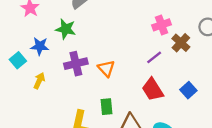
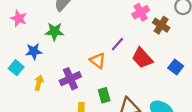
purple line: (154, 57) -> (117, 44), moved
purple cross: (76, 64) -> (70, 79), moved
red trapezoid: (153, 89) -> (142, 58), moved

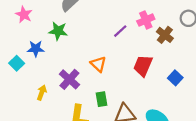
purple line: (117, 44) -> (120, 31), moved
red trapezoid: (142, 58) -> (143, 66), turned 60
purple cross: (70, 79) -> (69, 79), turned -30
yellow arrow: (39, 83) -> (42, 93), moved

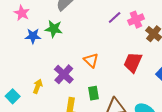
purple line: (120, 31) -> (115, 18), moved
blue star: (36, 49) -> (33, 36), moved
cyan square: (17, 63) -> (13, 96), moved

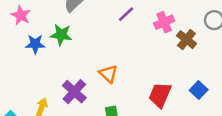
purple line: (115, 18) -> (126, 14), moved
red trapezoid: (133, 62) -> (160, 95), moved

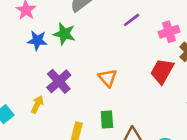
purple cross: (74, 92) -> (59, 81), moved
red trapezoid: (160, 95) -> (162, 71), moved

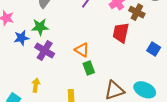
purple cross: (59, 81) -> (45, 51), moved
green rectangle: (107, 119) -> (89, 68), moved

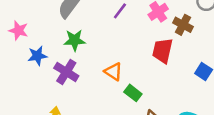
green star: (40, 27) -> (75, 40), moved
green rectangle: (89, 68) -> (133, 93), moved, turned -32

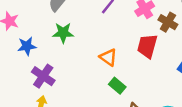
purple cross: (66, 72) -> (43, 76), moved
orange triangle: (113, 72) -> (108, 57), moved

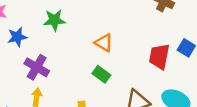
red trapezoid: (147, 46) -> (159, 56), moved
green rectangle: (117, 86) -> (101, 74), moved

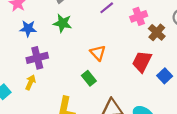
red trapezoid: (159, 56) -> (142, 62), moved
purple cross: (37, 67) -> (37, 58), turned 30

